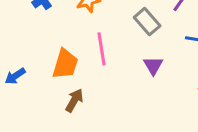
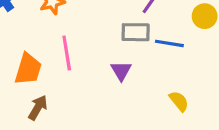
gray rectangle: (147, 22) -> (136, 32), moved, turned -48

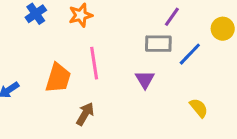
blue line: (169, 43) -> (190, 54), turned -55
brown arrow: (38, 108) -> (85, 114), moved

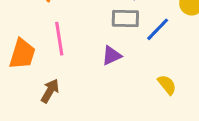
purple triangle: (145, 80) -> (112, 55), turned 36

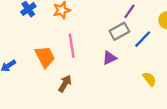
gray rectangle: (125, 19) -> (119, 31), turned -30
orange trapezoid: (22, 54) -> (45, 57), turned -45

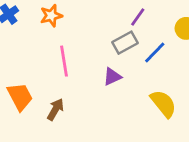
orange trapezoid: (45, 57) -> (20, 97), moved
yellow semicircle: (149, 79) -> (163, 104), size x1.5

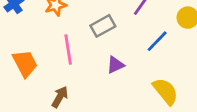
gray rectangle: (125, 43) -> (103, 26), moved
orange trapezoid: (20, 97) -> (25, 63), moved

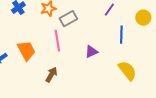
gray rectangle: (103, 26) -> (68, 19), moved
blue line: (157, 41) -> (121, 35), turned -42

